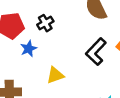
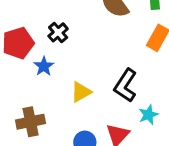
black L-shape: (96, 52) -> (125, 86), moved

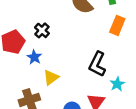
yellow triangle: (81, 92) -> (51, 77), moved

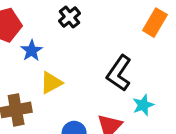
black cross: (42, 30) -> (70, 17), moved

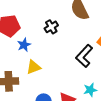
black L-shape: (119, 73) -> (84, 56), moved

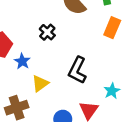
black L-shape: (84, 56) -> (77, 70), moved

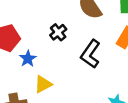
black L-shape: (77, 70) -> (91, 54), moved

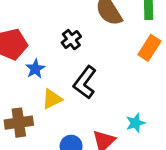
black L-shape: (91, 54) -> (85, 82), moved

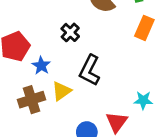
brown cross: (19, 123) -> (31, 100), moved
cyan star: (135, 123) -> (143, 100), turned 30

